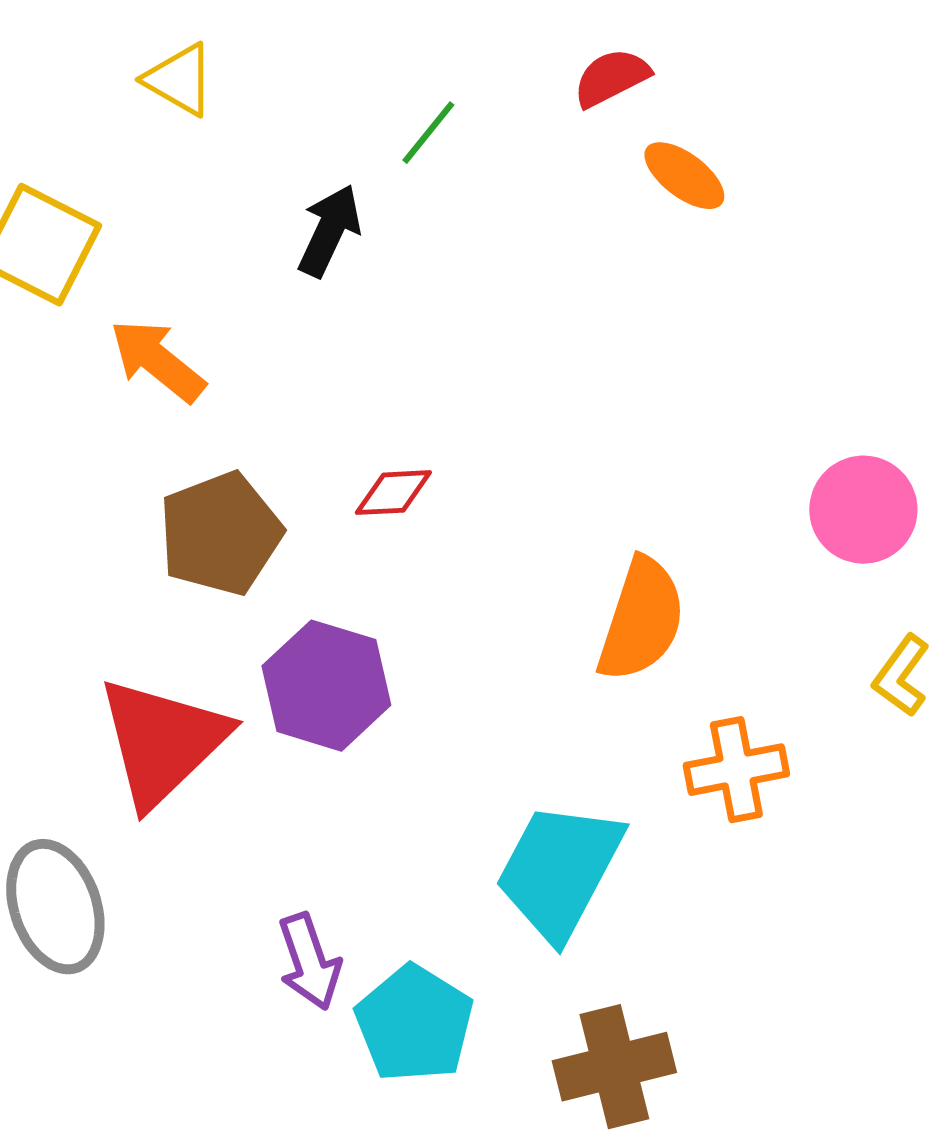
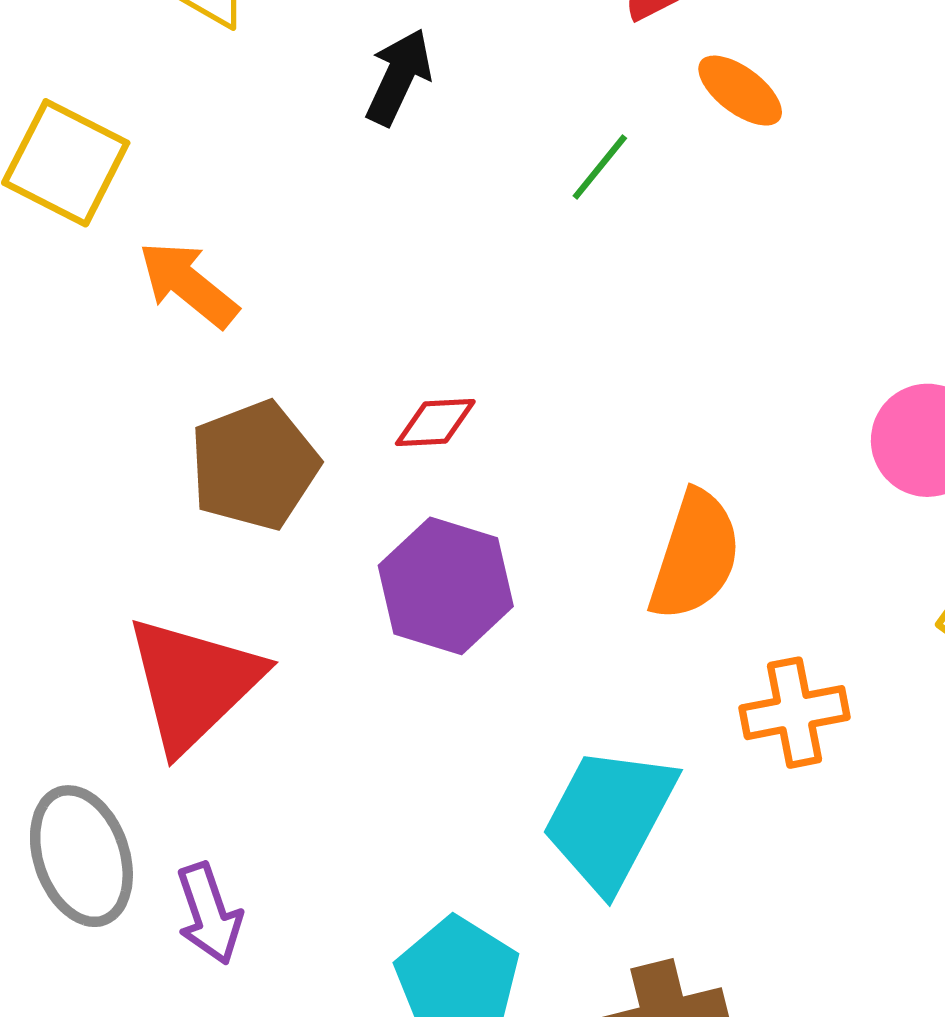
green line: (428, 133) -> (600, 167), moved
black arrow: (329, 231) -> (399, 77), moved
purple hexagon: (326, 686) -> (446, 586), moved
purple arrow: (309, 962) -> (209, 914), moved

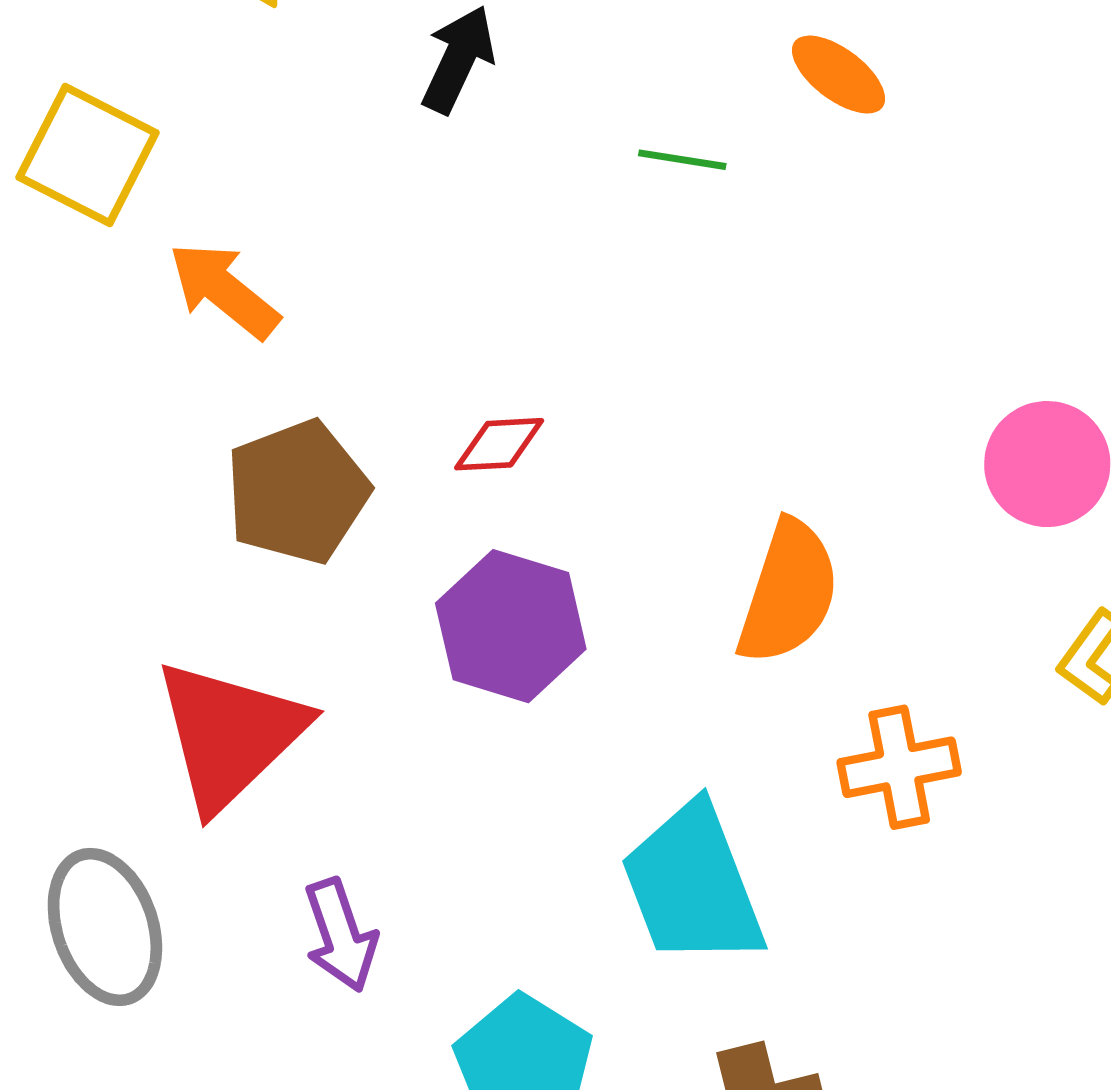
green line: (600, 167) -> (682, 160), turned 60
cyan trapezoid: (609, 818) -> (693, 885), turned -49
purple arrow: (209, 914) -> (341, 935), moved

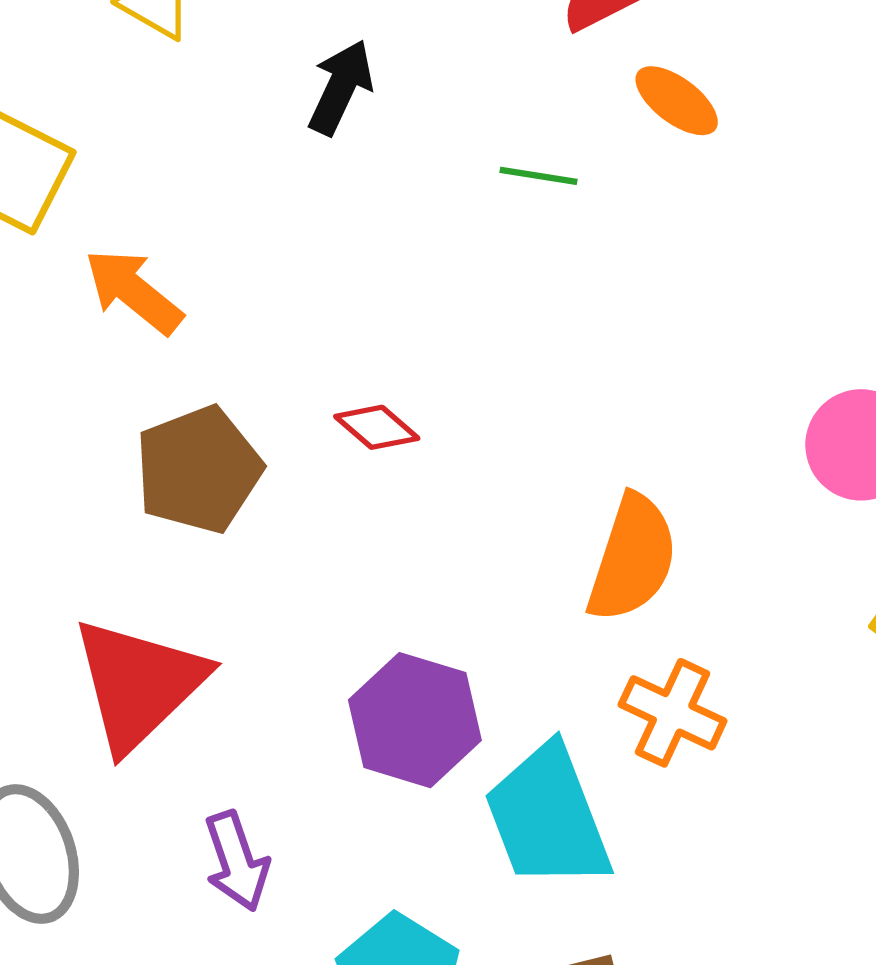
red diamond: (499, 444) -> (377, 427), turned 44
purple hexagon: (511, 626) -> (415, 720), moved
orange cross: (899, 767) -> (673, 713), moved, turned 36

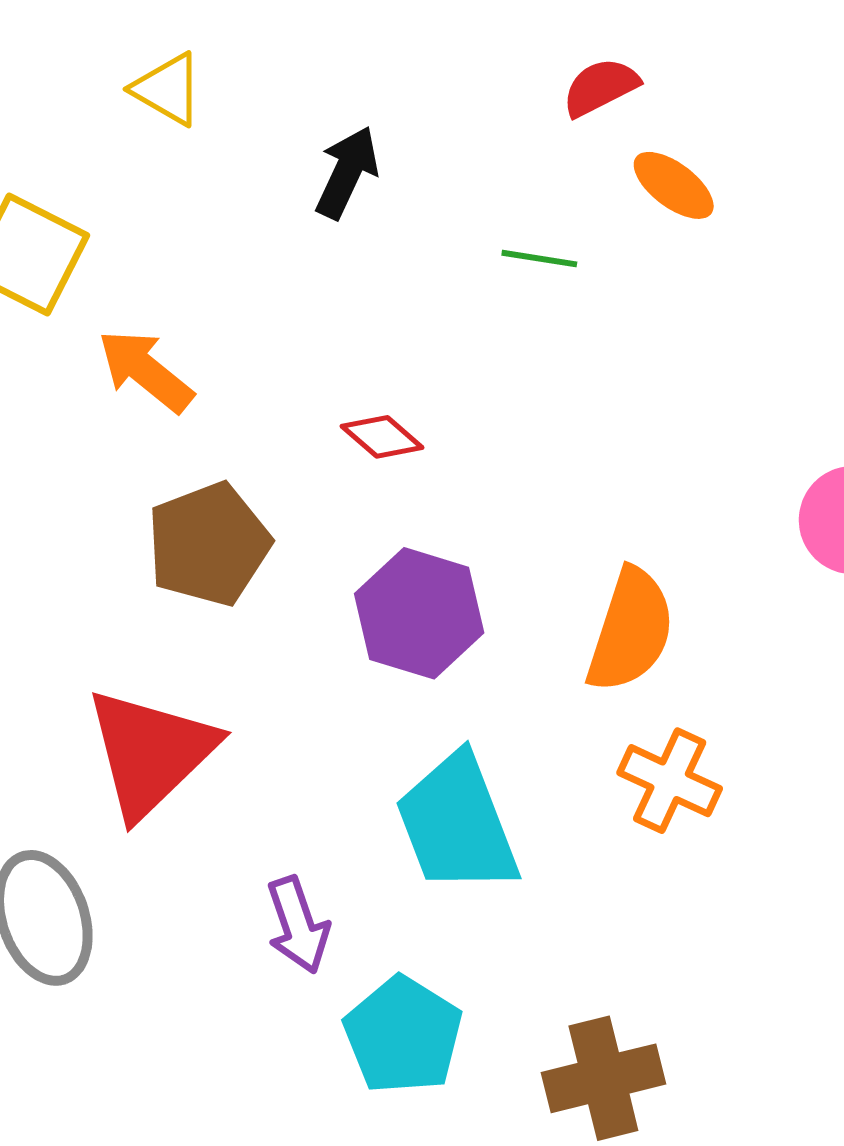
red diamond: (377, 427) -> (382, 437), moved
purple hexagon: (415, 720) -> (419, 613), moved
cyan trapezoid: (548, 817) -> (457, 824), moved
purple arrow: (237, 861) -> (298, 925), moved

